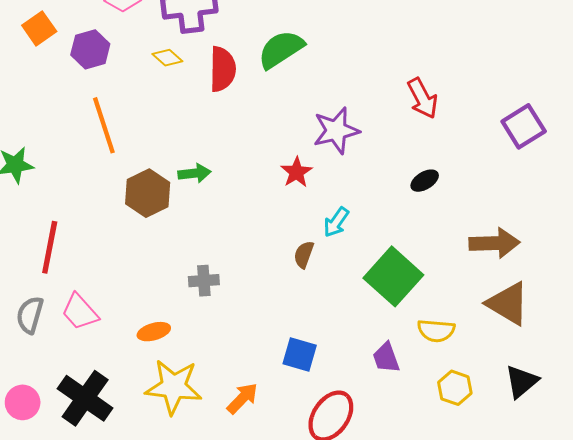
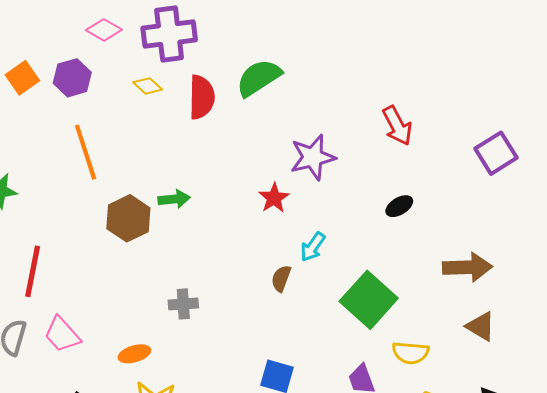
orange square: (39, 28) -> (22, 78), moved
brown triangle: (508, 303) -> (481, 326), size x0.7

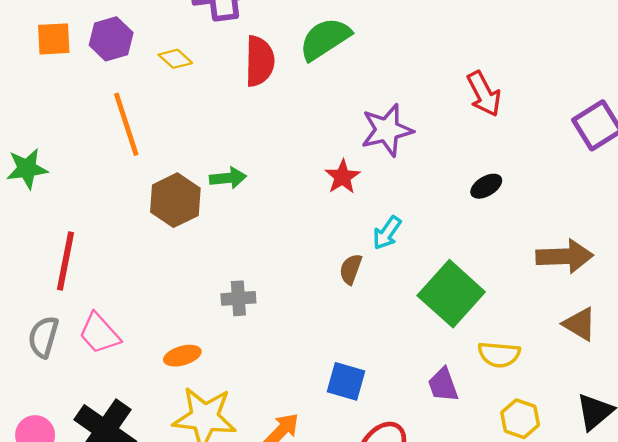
orange square: (22, 78) -> (54, 39), turned 32
yellow diamond: (148, 86) -> (175, 59), moved

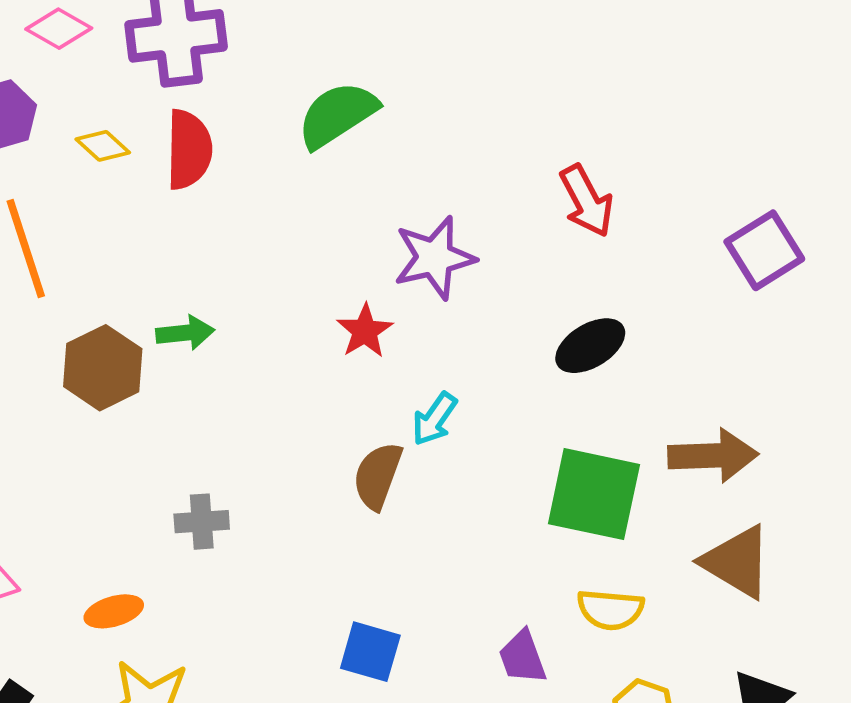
red semicircle: (260, 61) -> (189, 150), moved
black ellipse: (486, 186) -> (590, 346), size x1.4
brown semicircle: (351, 269) -> (378, 476), size x1.4
green square: (451, 294) -> (594, 494), moved, turned -30
brown triangle: (580, 324) -> (737, 562), size x1.4

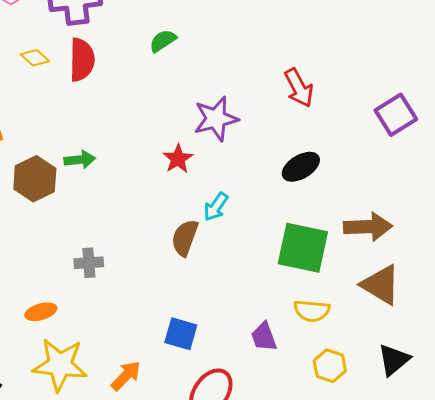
green semicircle: (337, 115) -> (163, 41), size x0.6

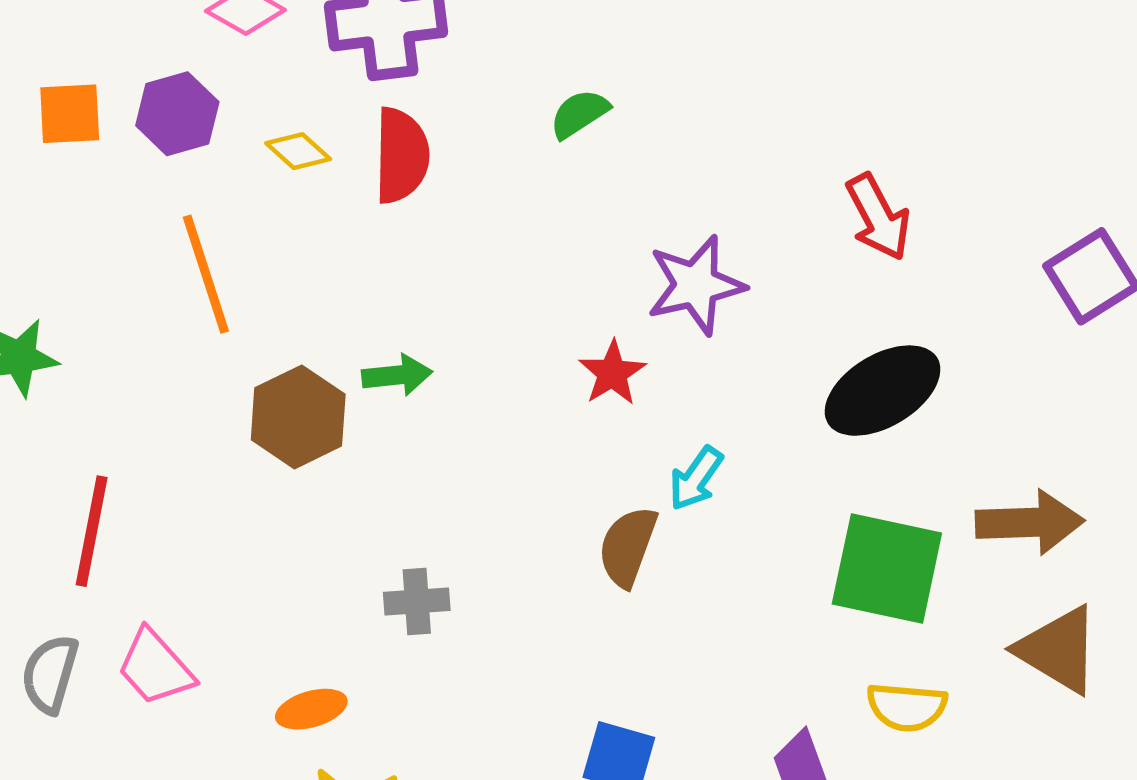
black ellipse: (301, 167) -> (883, 391), size x1.4

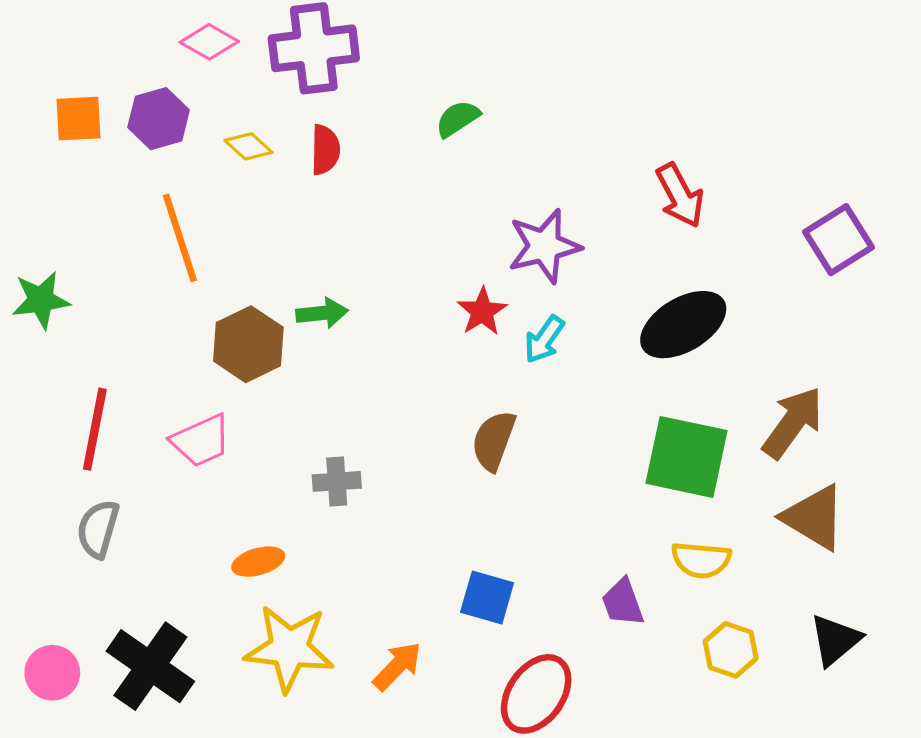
red semicircle: (401, 155) -> (325, 150), size x0.7
cyan arrow: (696, 478) -> (544, 339), moved
brown arrow: (1030, 522) -> (793, 423), turned -52
pink trapezoid: (155, 667) -> (201, 441), moved, turned -72
gray semicircle: (50, 674) -> (98, 529), moved

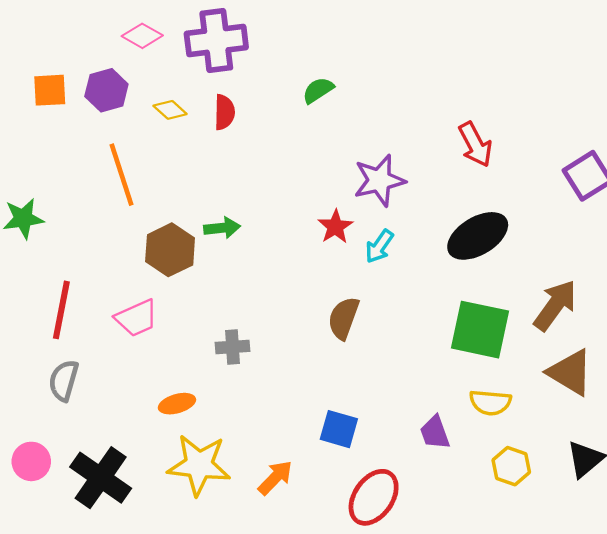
pink circle: (52, 673) -> (31, 461), moved

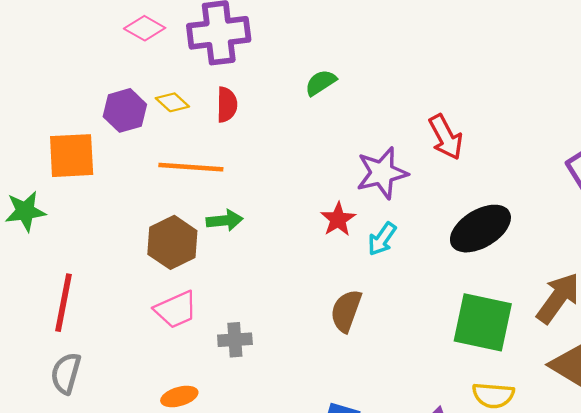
orange square: (50, 90) -> (72, 156), moved, size x1.4
purple hexagon: (106, 90) -> (125, 110), moved
red arrow: (475, 145) -> (446, 137), moved
orange line: (121, 175) -> (191, 167), moved, turned -68
pink trapezoid: (137, 318) -> (176, 310), moved

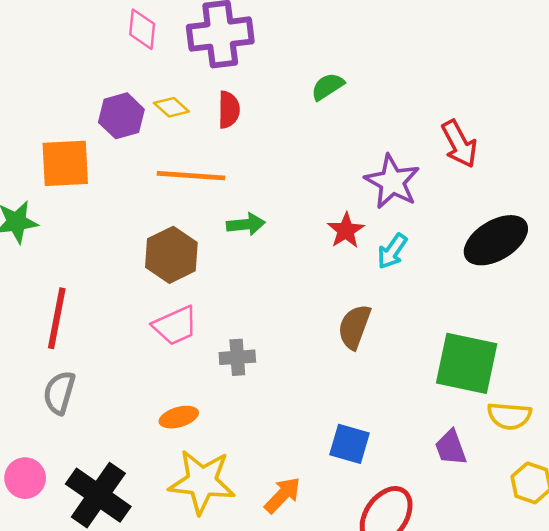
pink diamond: (145, 28) -> (142, 29), turned 66
purple star: (382, 173) -> (392, 182), turned -30
green arrow: (224, 220) -> (246, 224), moved
green square: (483, 322) -> (467, 363), moved

